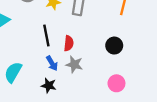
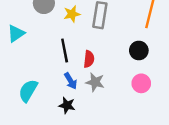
black circle: (114, 46) -> (139, 50), moved
pink circle: (116, 83) -> (141, 83), moved

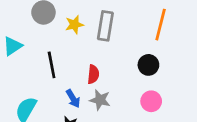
black line: (65, 50) -> (52, 65), moved

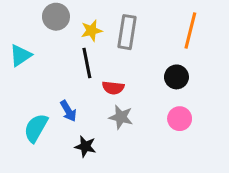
black line: (52, 65) -> (87, 63), moved
red semicircle: (93, 74) -> (113, 88), turned 90
blue arrow: (73, 99) -> (68, 111), moved

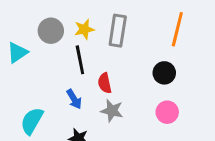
gray circle: (56, 17) -> (51, 31), moved
red semicircle: (113, 88) -> (105, 83), turned 72
blue arrow: (68, 111) -> (74, 99), moved

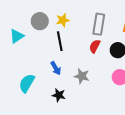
gray rectangle: (118, 31) -> (99, 24), moved
red semicircle: (105, 83) -> (95, 46), moved, turned 40

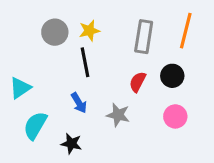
cyan triangle: (17, 36) -> (20, 88), moved
red semicircle: (95, 46) -> (138, 82), moved
black star: (59, 95) -> (71, 144), moved

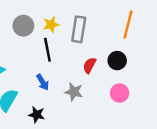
gray rectangle: (144, 37) -> (79, 29), moved

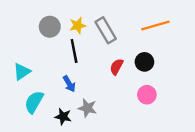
orange line: (128, 25) -> (155, 25), turned 60
gray rectangle: (79, 29) -> (106, 30), turned -40
gray star: (74, 92) -> (87, 108), moved

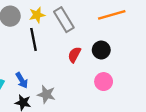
blue arrow: (69, 84) -> (22, 80), moved

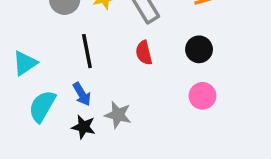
black line: (33, 39) -> (87, 51), moved
red semicircle: (74, 55) -> (144, 53), moved, turned -42

